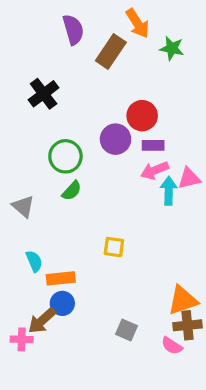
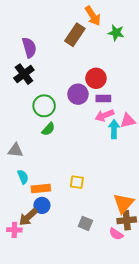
purple semicircle: (73, 30) -> (29, 48), moved
black cross: (44, 94) -> (24, 74), moved
gray triangle: (23, 206) -> (15, 150), moved, turned -35
yellow square: (114, 247) -> (77, 182), moved
orange triangle: (183, 300) -> (124, 203), turned -30

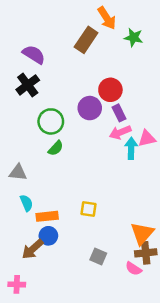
purple semicircle: (29, 48) -> (34, 55), turned -42
purple rectangle: (103, 98) -> (119, 113), turned 64
pink cross: (14, 230) -> (17, 284), moved

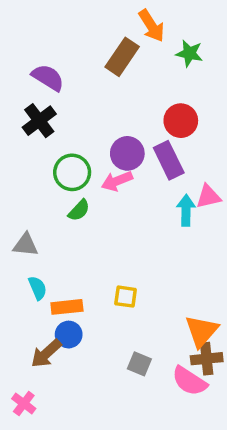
red circle: (110, 90) -> (181, 121), moved
purple rectangle: (119, 113) -> (169, 160), size x1.5
pink arrow: (120, 132) -> (117, 181), moved
pink semicircle: (134, 269) -> (189, 381), size x1.5
pink cross: (17, 284) -> (24, 404), turned 35

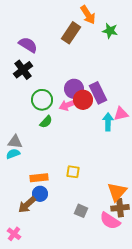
red circle: (181, 121) -> (83, 100), moved
cyan semicircle: (38, 288) -> (13, 154), moved, turned -88

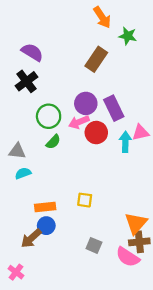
brown rectangle: (71, 33) -> (96, 59), moved
red circle: (83, 100) -> (96, 133), moved
gray triangle: (15, 142) -> (17, 151), moved
cyan semicircle: (13, 154) -> (23, 173), moved

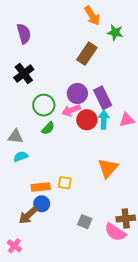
purple semicircle: (32, 52) -> (24, 34), moved, turned 42
cyan arrow: (125, 142) -> (104, 120), moved
yellow square: (85, 200) -> (65, 183), moved
orange triangle: (136, 223) -> (108, 168), moved

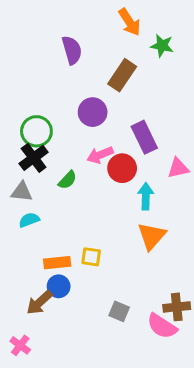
purple semicircle: (24, 34) -> (72, 50), moved
black cross: (24, 74) -> (34, 158), moved
purple circle: (77, 93) -> (93, 112), moved
green circle: (44, 105) -> (36, 131), moved
cyan arrow: (104, 120) -> (146, 196), moved

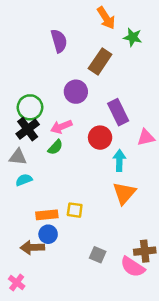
pink arrow: (100, 155) -> (61, 127), moved
brown arrow: (39, 303) -> (32, 247), turned 40

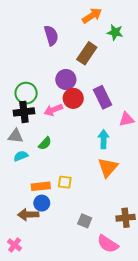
orange arrow: (106, 18) -> (92, 16), turned -90
black cross: (28, 129) -> (24, 112), turned 30
red circle: (100, 138) -> (73, 98), moved
green semicircle: (55, 147) -> (45, 143), moved
pink semicircle: (133, 267) -> (108, 244), moved

